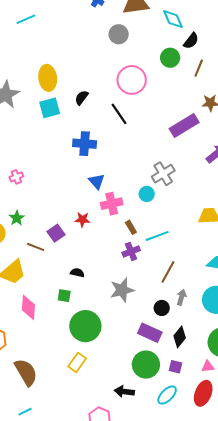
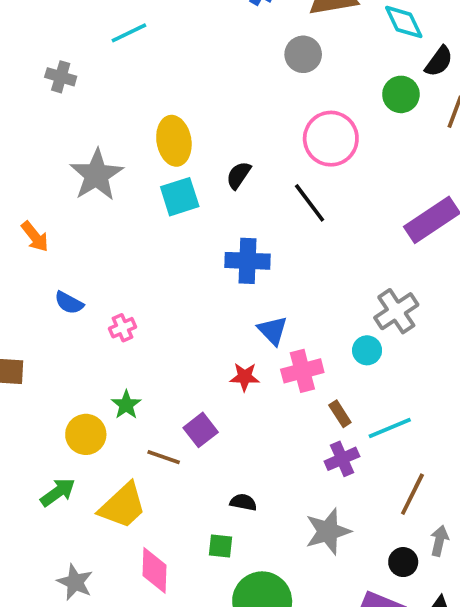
red star: (82, 220) -> (245, 377), moved

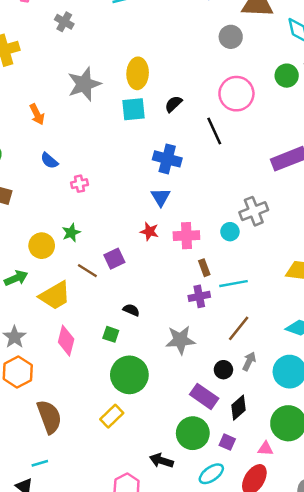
gray cross: (61, 77) -> (64, 22), moved
blue triangle: (273, 330) -> (161, 197), moved

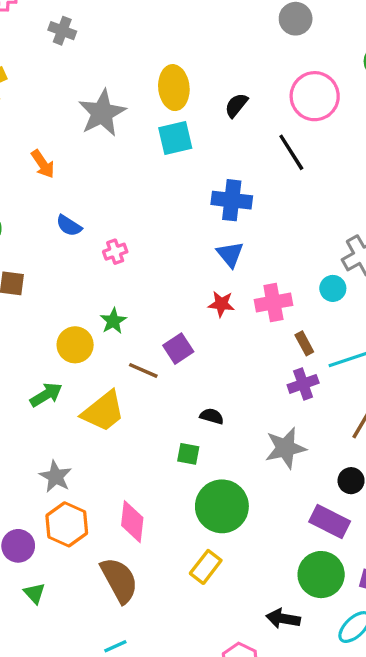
black semicircle: (173, 104) -> (236, 105), moved
pink diamond: (66, 341) -> (132, 522), moved

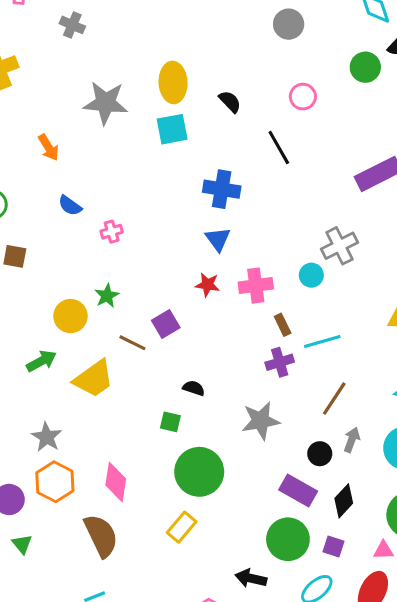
pink circle: (315, 96) -> (303, 97), size x0.6
black semicircle: (236, 105) -> (230, 102), turned 95
gray star: (102, 113) -> (106, 103), turned 30

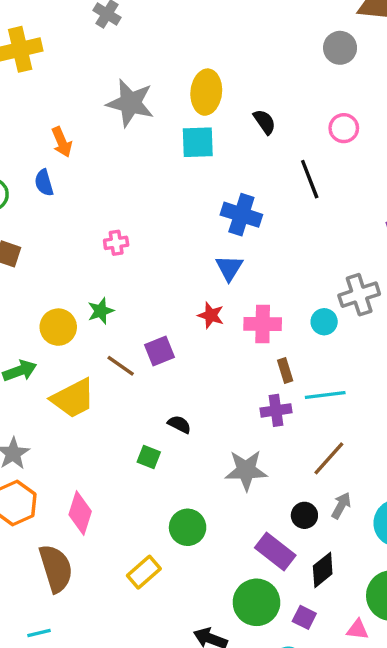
blue semicircle: (70, 206) -> (44, 183), moved, turned 30
green circle: (199, 472) -> (188, 527), moved, size x0.7

